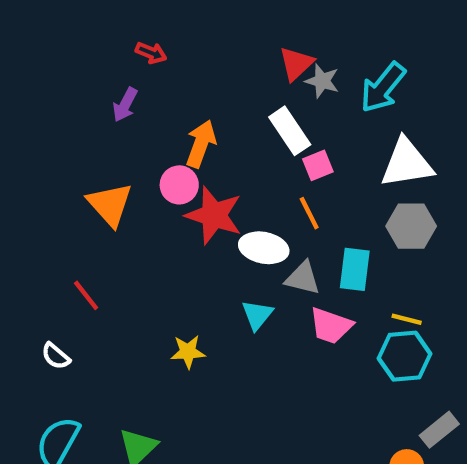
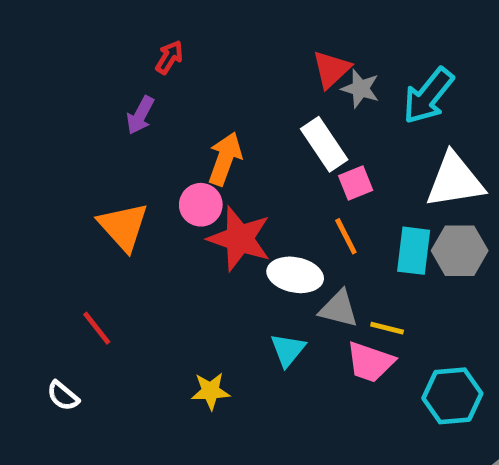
red arrow: (151, 53) -> (169, 57), turned -80
cyan rectangle: (355, 269) -> (414, 251), moved
yellow line: (407, 319) -> (387, 328), moved

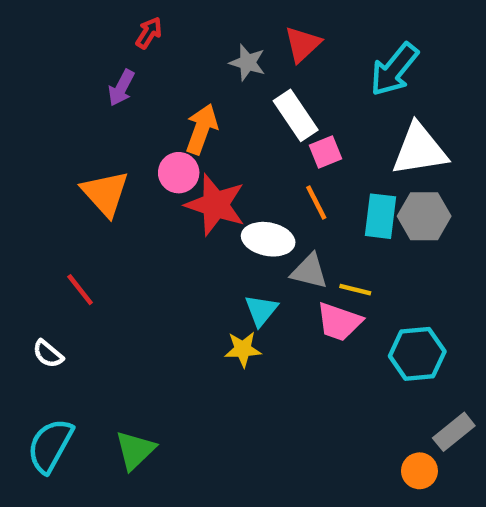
gray star: (360, 89) -> (247, 63), moved
yellow star: (210, 391) -> (243, 349), moved

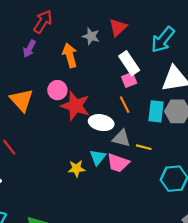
red arrow: (149, 33) -> (43, 22), size x1.5
white rectangle: (296, 115) -> (129, 63), moved
orange arrow: (202, 129) -> (70, 55), moved, turned -35
pink trapezoid: (339, 322) -> (118, 163), moved
yellow star: (243, 349) -> (76, 169), moved

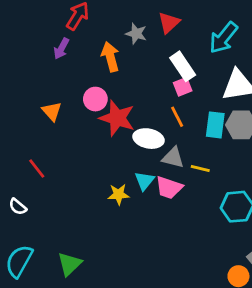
orange triangle: (22, 100) -> (52, 111), size x0.7

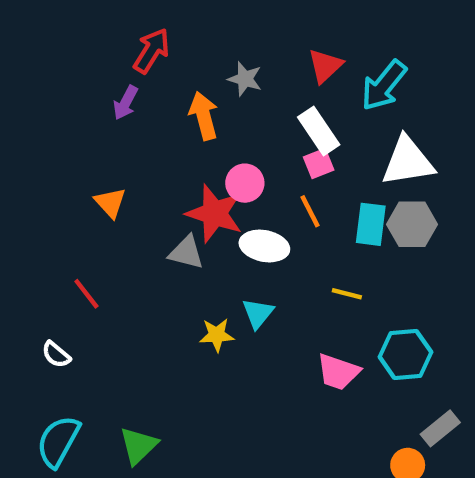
red triangle: (169, 23) -> (325, 66), moved
pink circle: (95, 99) -> (245, 183), moved
gray triangle: (173, 158) -> (186, 252), moved
pink trapezoid: (169, 188) -> (338, 372), moved

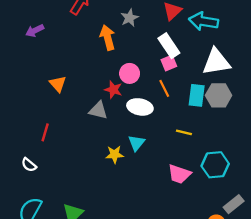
gray star: (245, 79) -> (130, 18), turned 30
cyan arrow: (384, 85) -> (204, 21), turned 60
purple arrow: (126, 103) -> (35, 31), moved, turned 36
red star: (214, 213) -> (113, 90), size x0.6
red line: (86, 294) -> (45, 132), turned 54

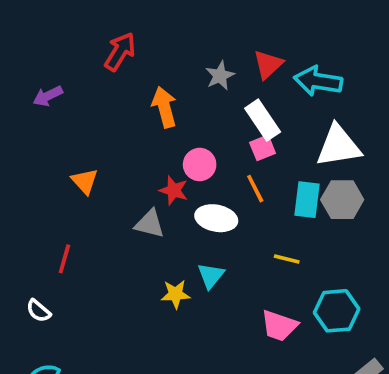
gray star: (130, 18) -> (220, 76), moved

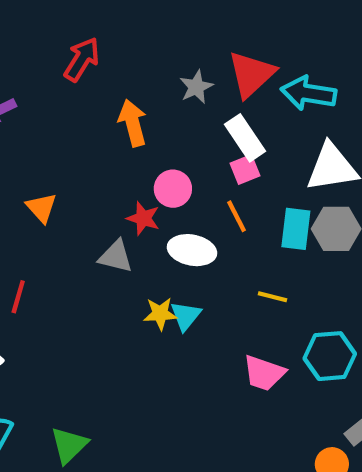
red triangle: (268, 64) -> (251, 74), size x1.4
yellow star: (176, 294) -> (160, 314), moved

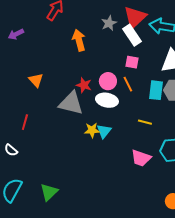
white rectangle: (245, 138) -> (132, 35), moved
pink square: (245, 170) -> (132, 62), turned 32
pink circle: (173, 189) -> (108, 81), moved
gray triangle: (116, 256) -> (71, 103), size x1.5

